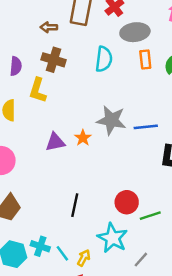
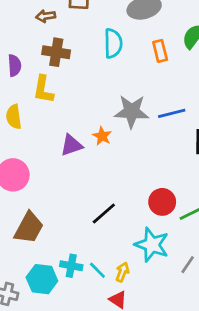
orange rectangle: (145, 59) -> (160, 51), moved
black line: (75, 205) -> (104, 214), turned 45

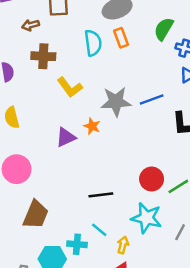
orange rectangle: (160, 51) -> (121, 38), moved
yellow L-shape: (43, 89) -> (70, 87), moved, turned -40
black line: (104, 214) -> (101, 195), turned 40
cyan line: (97, 270) -> (99, 230), moved

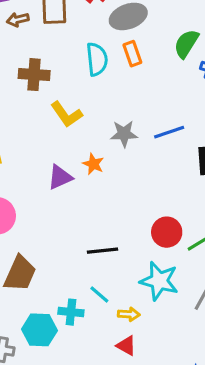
brown arrow: (31, 25) -> (18, 20), moved
gray star: (116, 102) -> (124, 134), size x0.7
yellow arrow: (123, 245) -> (129, 314), turned 77

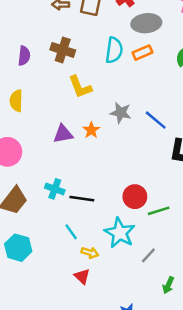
orange rectangle: (132, 54) -> (142, 53), turned 72
blue line: (169, 132) -> (156, 120), turned 45
cyan cross: (71, 312) -> (55, 189), moved

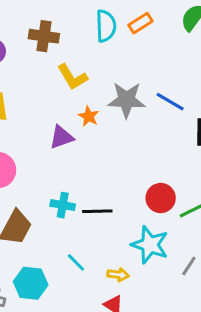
gray star: (121, 113) -> (126, 100), size x1.4
orange star: (91, 130) -> (89, 116), moved
cyan line: (71, 232) -> (76, 262), moved

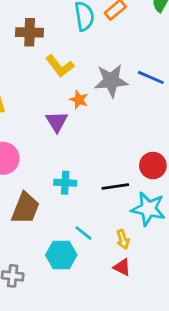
purple triangle: (61, 137) -> (57, 122), turned -35
black line: (97, 211) -> (115, 187), moved
yellow arrow: (118, 275) -> (123, 239), turned 72
cyan hexagon: (31, 283) -> (61, 255), moved

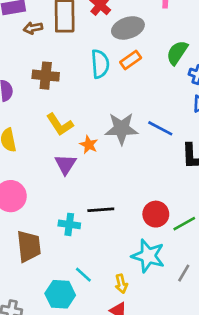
yellow L-shape: (60, 66) -> (60, 124), moved
black line: (115, 187) -> (101, 210), moved
brown trapezoid: (25, 208) -> (29, 246), turned -32

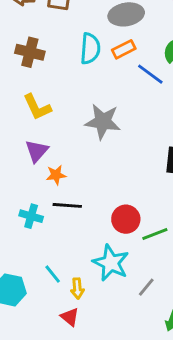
blue line: (160, 128) -> (150, 74), moved
orange star: (89, 145) -> (56, 175), moved, turned 30
cyan line: (83, 275) -> (53, 274), moved

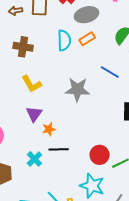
blue line: (150, 74) -> (110, 72), moved
cyan cross: (31, 216) -> (34, 159), turned 35

